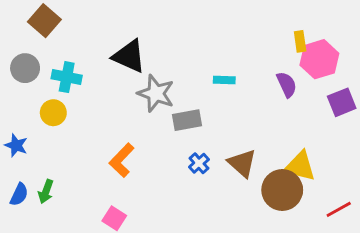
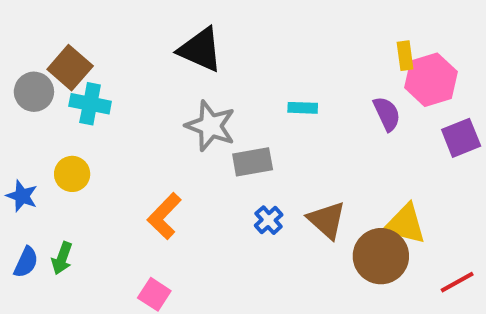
brown square: (44, 21) -> (70, 68), moved
black triangle: (129, 56) -> (200, 50), moved
yellow circle: (53, 113) -> (72, 174), moved

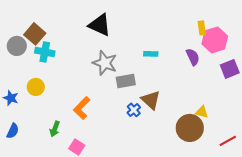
brown triangle: (327, 220) -> (151, 100), moved
yellow triangle: (405, 224) -> (202, 112), size x0.6
green arrow: (62, 258) -> (55, 129), moved

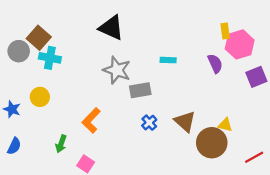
brown triangle: (151, 100) -> (185, 121), moved

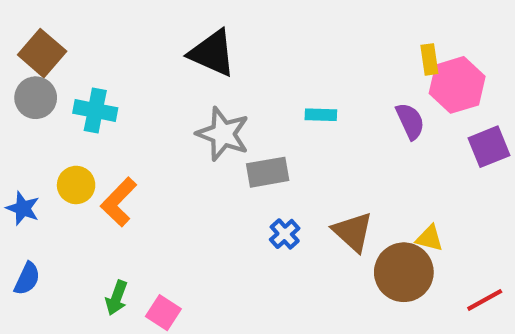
brown square: (39, 38) -> (42, 53), moved
orange L-shape: (91, 120) -> (119, 202), moved
green arrow: (61, 144) -> (117, 298), moved

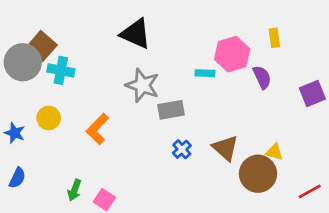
brown square: (42, 53) -> (42, 46), moved
pink hexagon: (457, 85) -> (232, 54), moved
gray circle: (36, 98) -> (23, 62), size x1.4
orange L-shape: (119, 202) -> (98, 129), moved

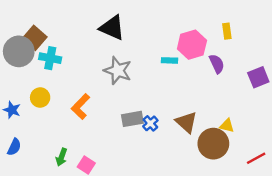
gray rectangle: (171, 110) -> (132, 119), moved

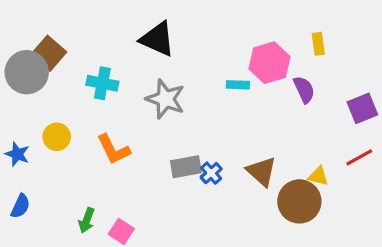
cyan cross: (50, 58) -> (102, 83), moved
orange L-shape: (81, 107) -> (113, 149), turned -70
red line: (256, 158) -> (359, 157), moved

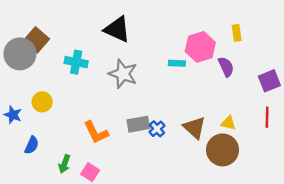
orange L-shape: (113, 149) -> (96, 132), moved
red line: (359, 157) -> (267, 117), turned -60
yellow triangle: (318, 176) -> (228, 123), moved
blue semicircle: (20, 206) -> (32, 145), moved

